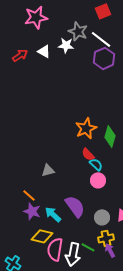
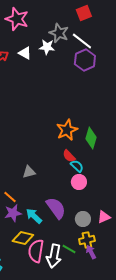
pink star: (36, 17) -> (17, 19), turned 30
purple star: (32, 211) -> (13, 213), turned -30

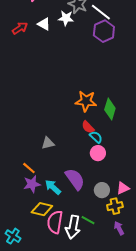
orange star: (67, 130) -> (86, 101), turned 30
yellow cross: (87, 240) -> (115, 206), moved
purple arrow: (91, 252) -> (119, 228), moved

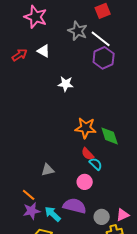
white star: (66, 18) -> (66, 84), moved
green diamond: (110, 109) -> (110, 136), turned -35
pink circle: (98, 153) -> (85, 182), moved
purple semicircle: (75, 179) -> (75, 206), turned -40

